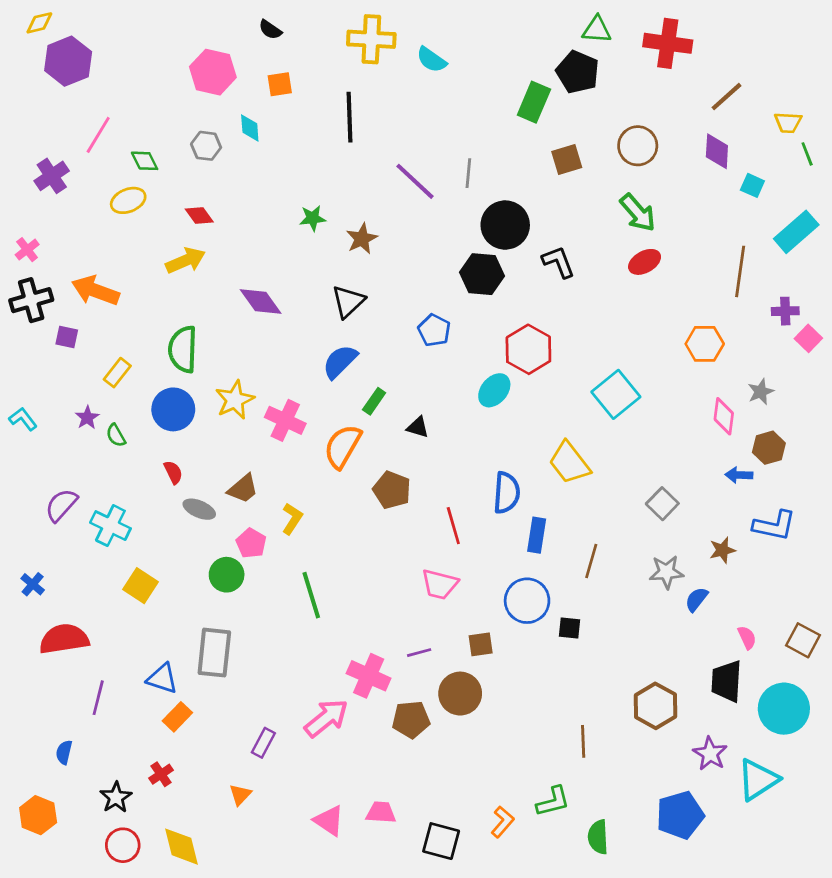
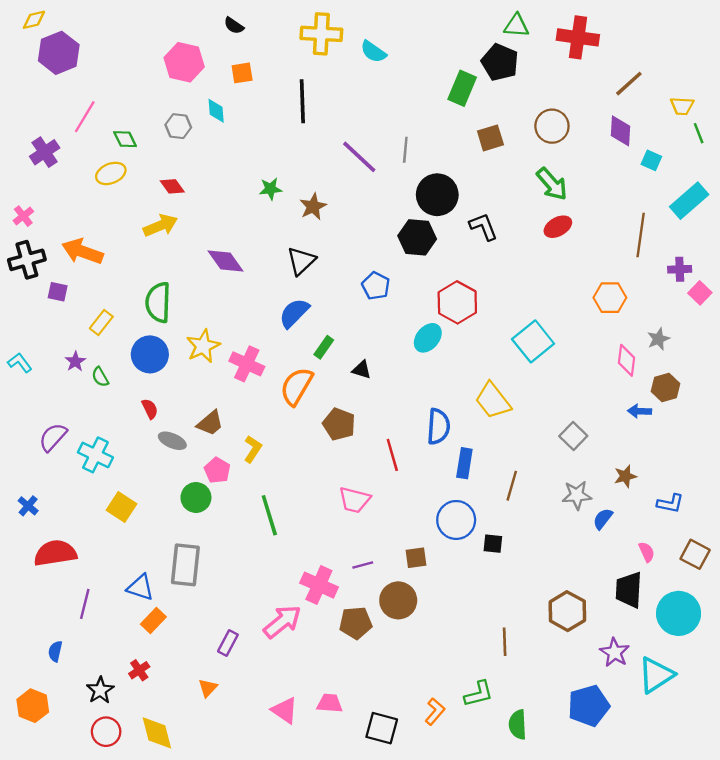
blue L-shape: (774, 526) -> (670, 503), moved, size x0.7
pink trapezoid: (440, 584) -> (354, 500), moved

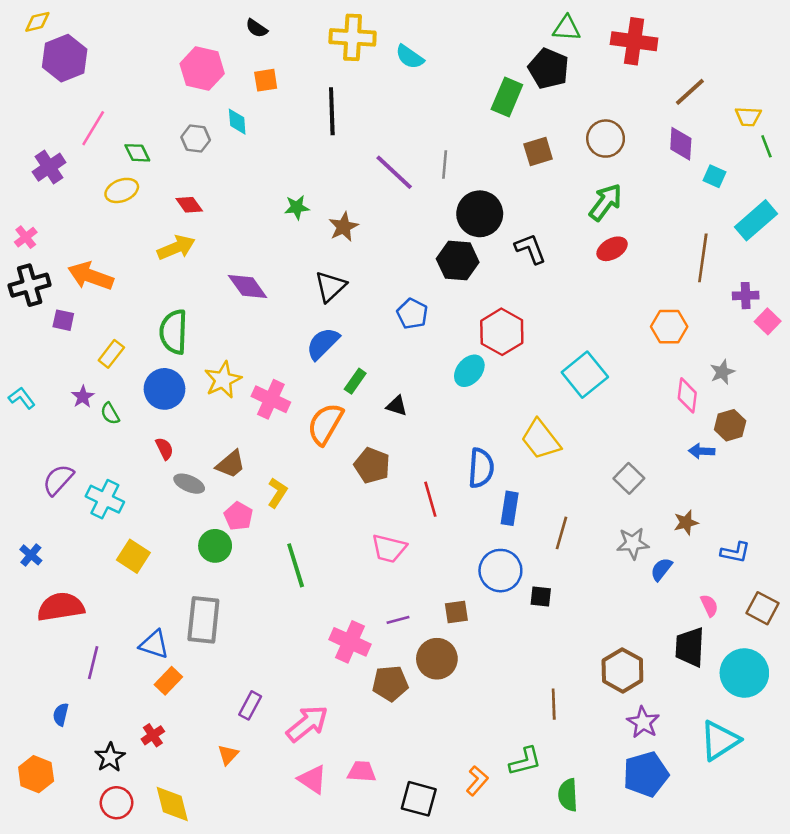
green arrow: (552, 184) -> (606, 202), turned -102
pink arrow: (282, 622) -> (307, 724), moved
purple star: (615, 652) -> (643, 722), moved

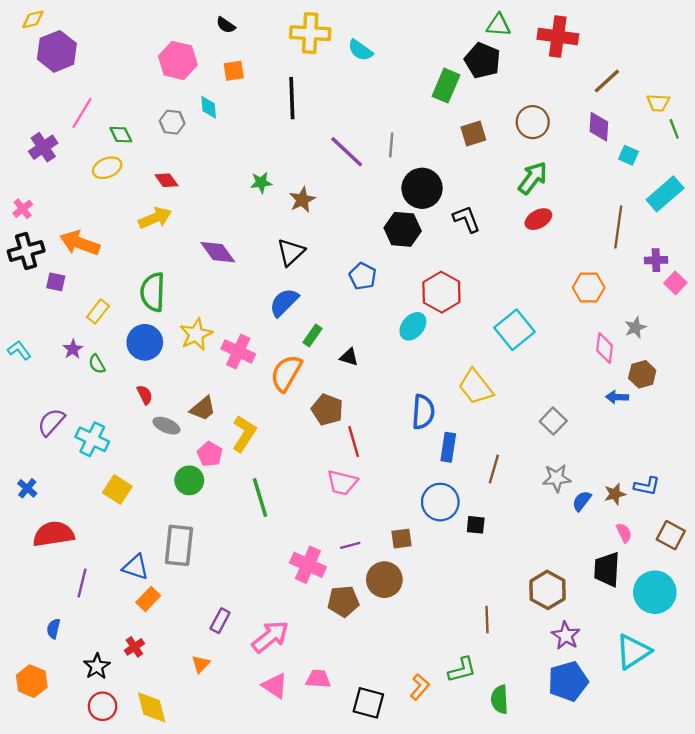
yellow L-shape: (277, 493) -> (244, 434), size x1.4
red line: (430, 499) -> (354, 442), moved
brown star: (686, 523) -> (615, 494), moved

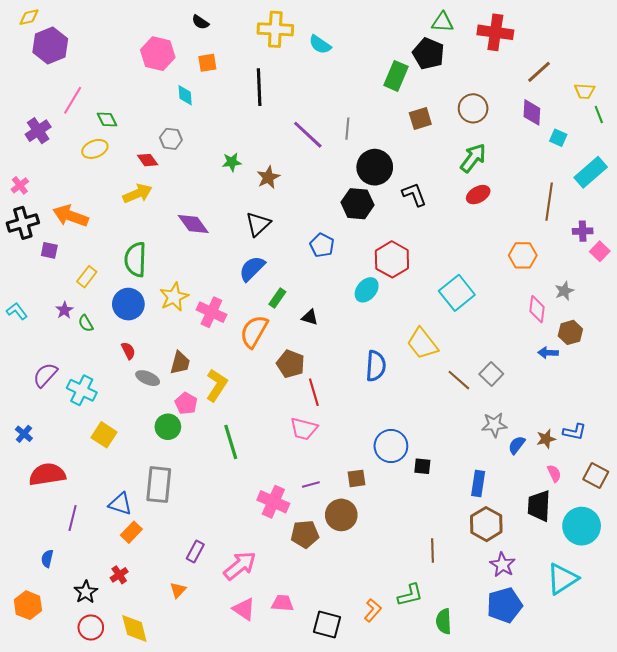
gray hexagon: (172, 122) -> (171, 139), moved
brown trapezoid: (203, 408) -> (180, 363), turned -35
blue rectangle: (448, 447) -> (478, 484), moved
brown line: (494, 469) -> (459, 380), moved, turned -65

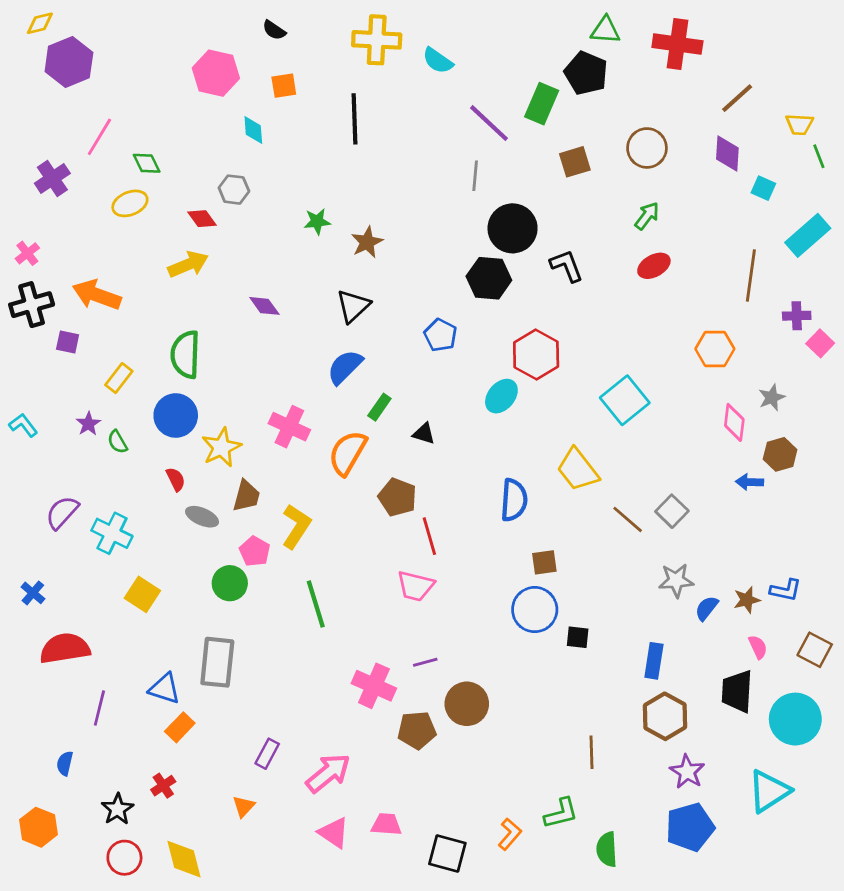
purple line: (308, 135) -> (489, 123), moved
green arrow: (473, 158) -> (647, 216), size x0.7
purple diamond: (193, 224) -> (264, 306), size x0.7
yellow star: (174, 297) -> (221, 447), moved
brown square: (356, 478) -> (544, 562), moved

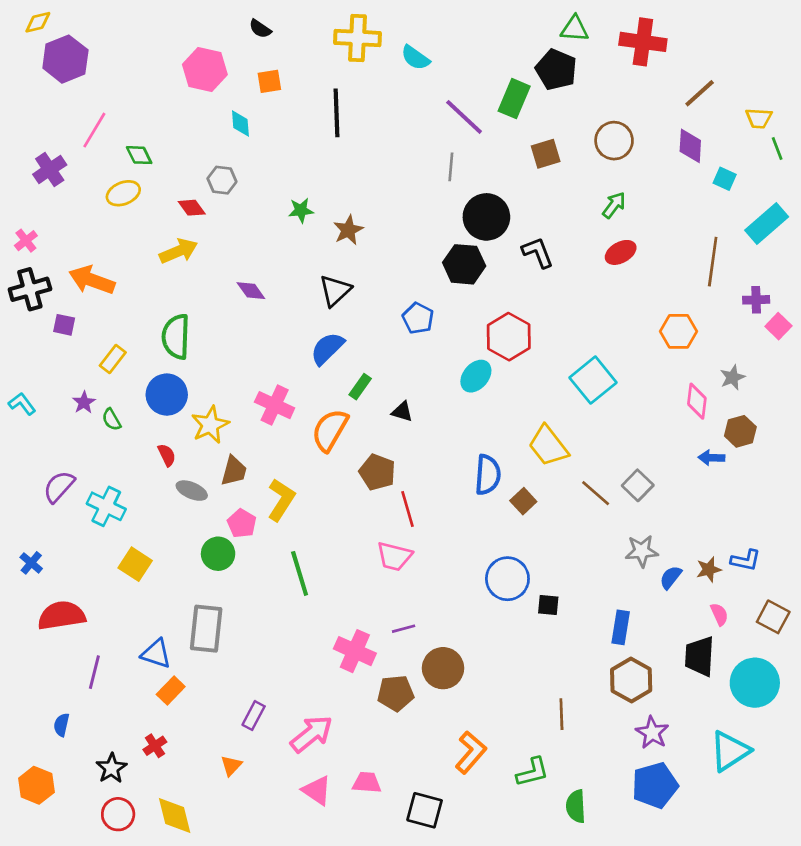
brown square: (544, 562) -> (523, 501), moved, turned -35
orange L-shape: (510, 834) -> (471, 752), moved, size x1.4

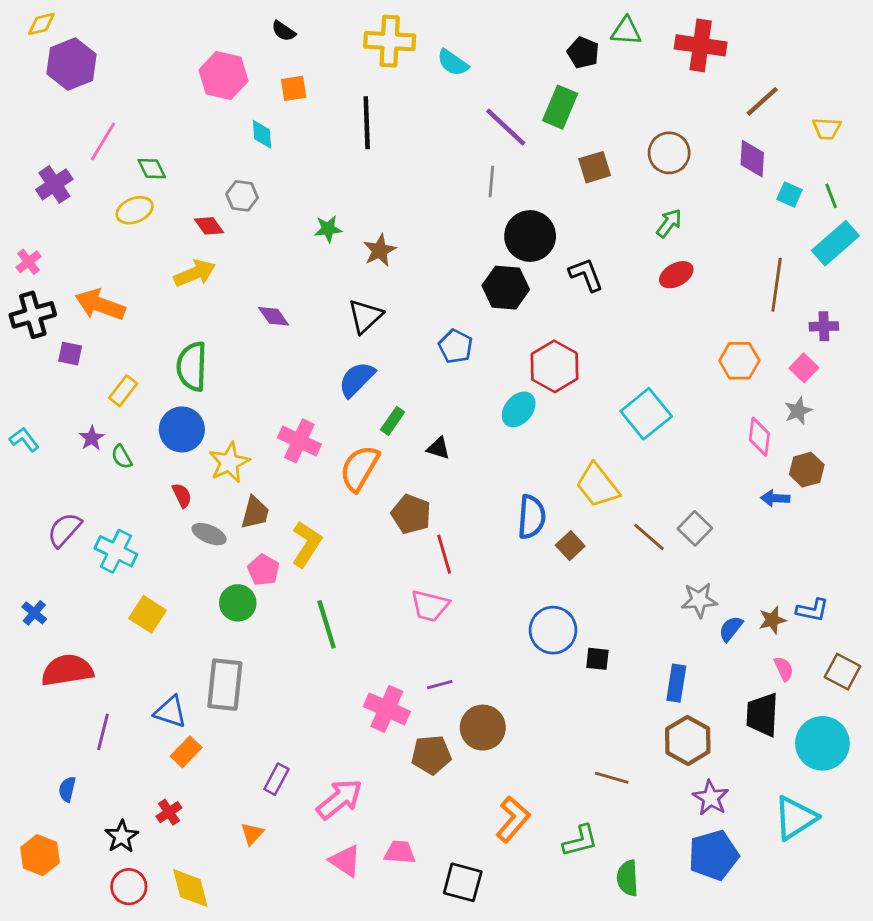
black pentagon: (556, 70) -> (583, 53), moved, size x0.7
green line: (777, 149) -> (831, 196), moved
pink square: (778, 326) -> (804, 368), moved
brown line: (561, 714) -> (612, 778), turned -72

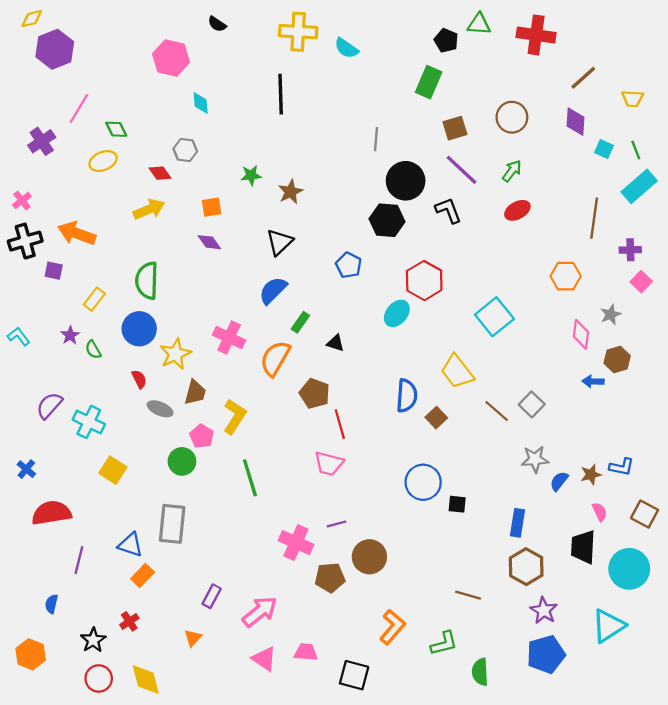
orange square: (294, 88) -> (212, 207), moved
purple line: (506, 127) -> (461, 170), moved
pink square: (804, 368) -> (641, 282), moved

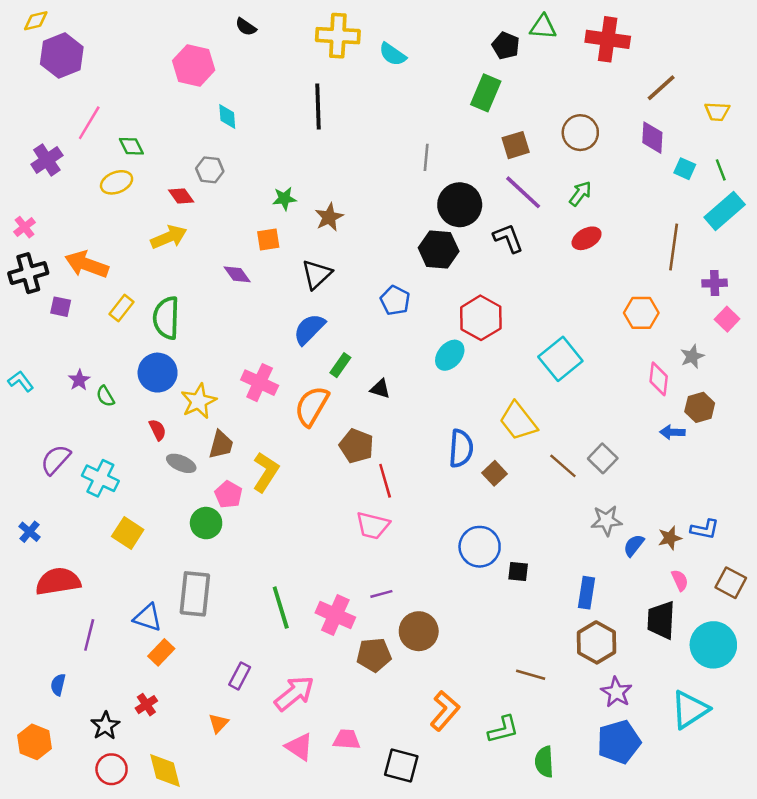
orange square: (212, 207) -> (268, 240), moved
yellow rectangle: (94, 299) -> (122, 308), moved
green line: (250, 478) -> (281, 608), moved

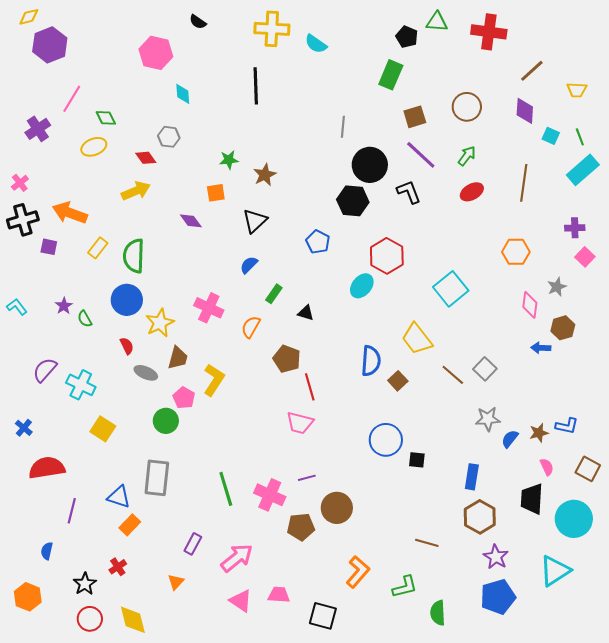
brown line: (674, 247) -> (524, 183), moved
blue semicircle: (309, 329) -> (249, 265), size x0.7
orange semicircle: (312, 406) -> (251, 327), size x0.7

